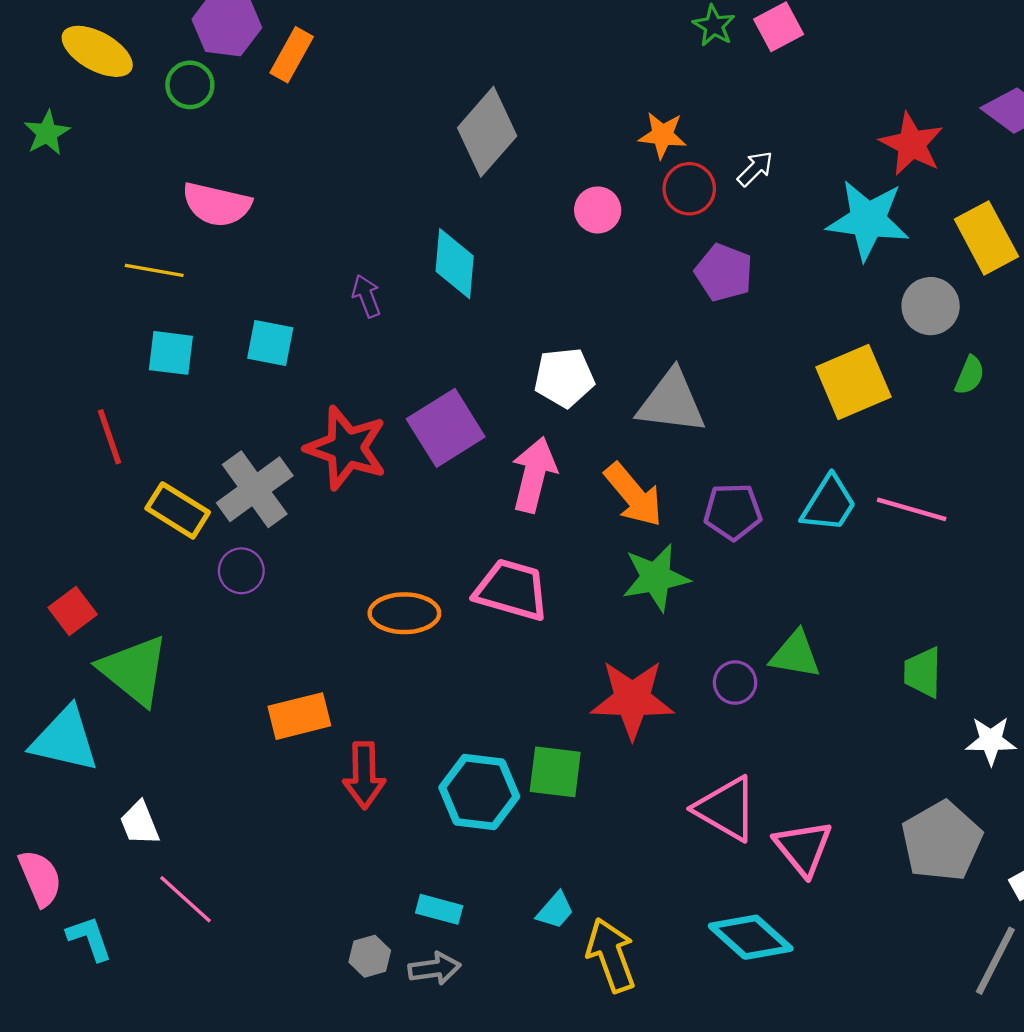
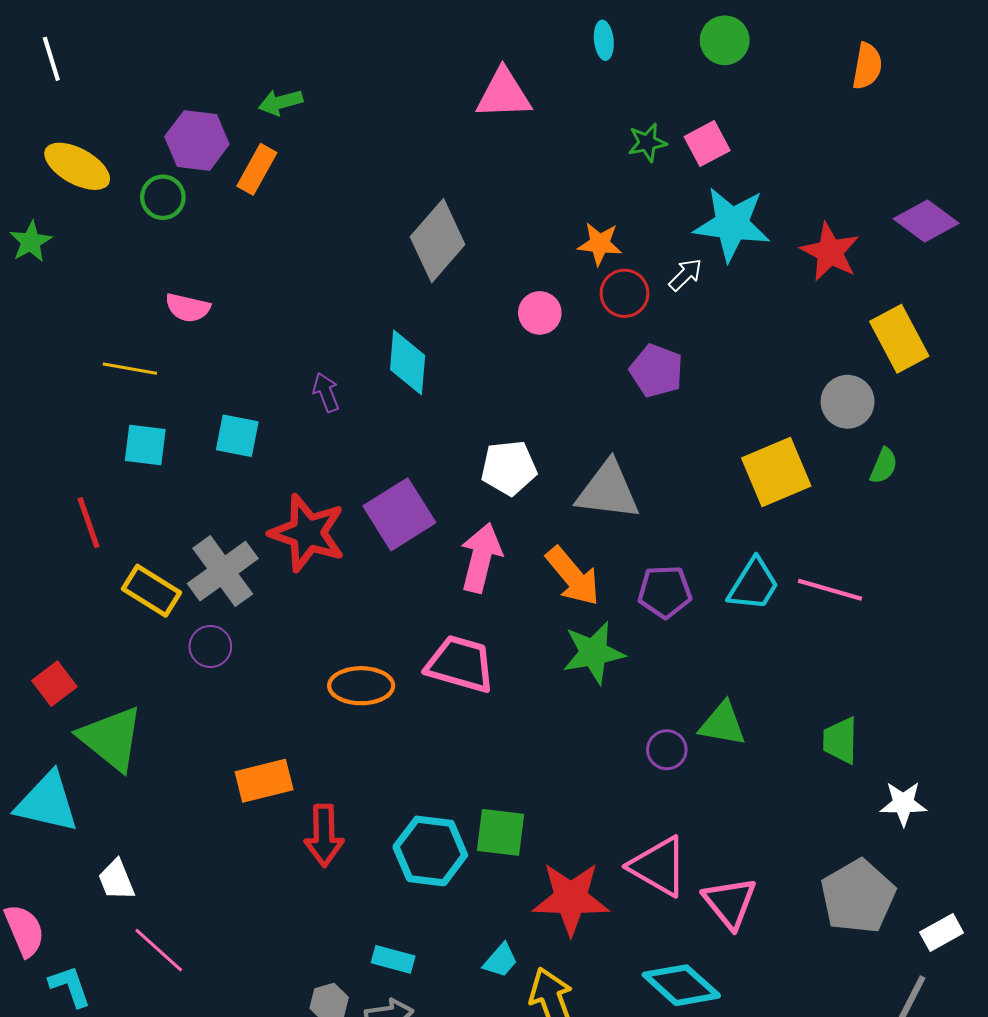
green star: (714, 26) -> (647, 143), turned 30
pink semicircle: (217, 204) -> (188, 308), size x0.7
cyan star: (868, 220) -> (732, 224), moved
red star: (632, 699) -> (571, 898), moved

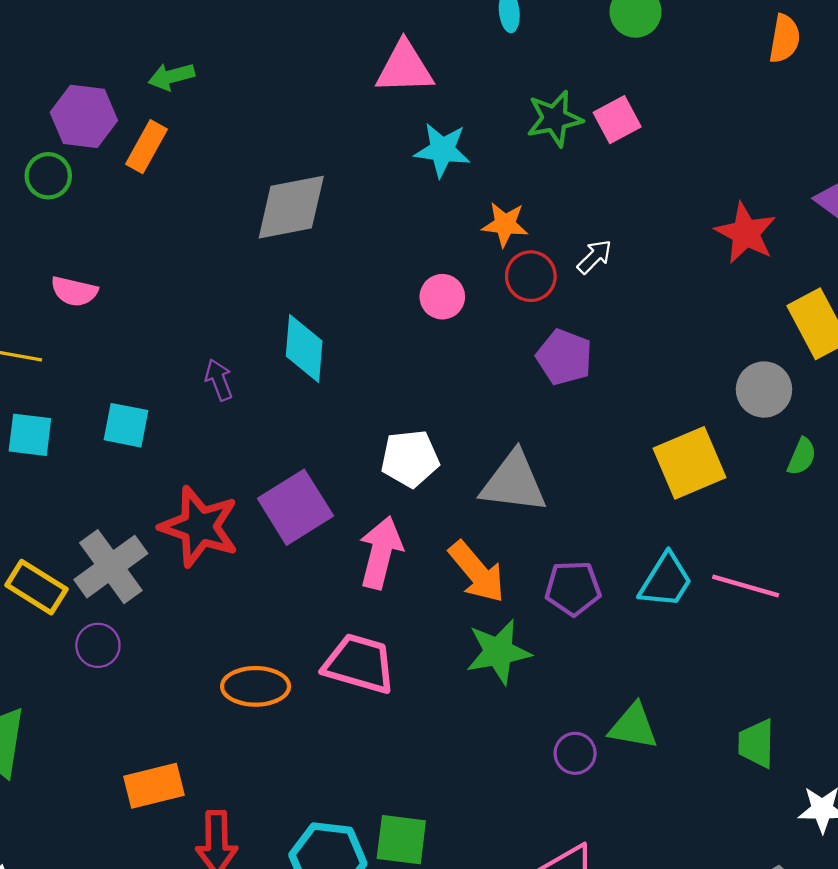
green star: (647, 143) -> (555, 119), size x1.4
cyan star: (732, 224) -> (442, 150), moved, size x0.7
gray diamond: (438, 241) -> (291, 207), moved, turned 38

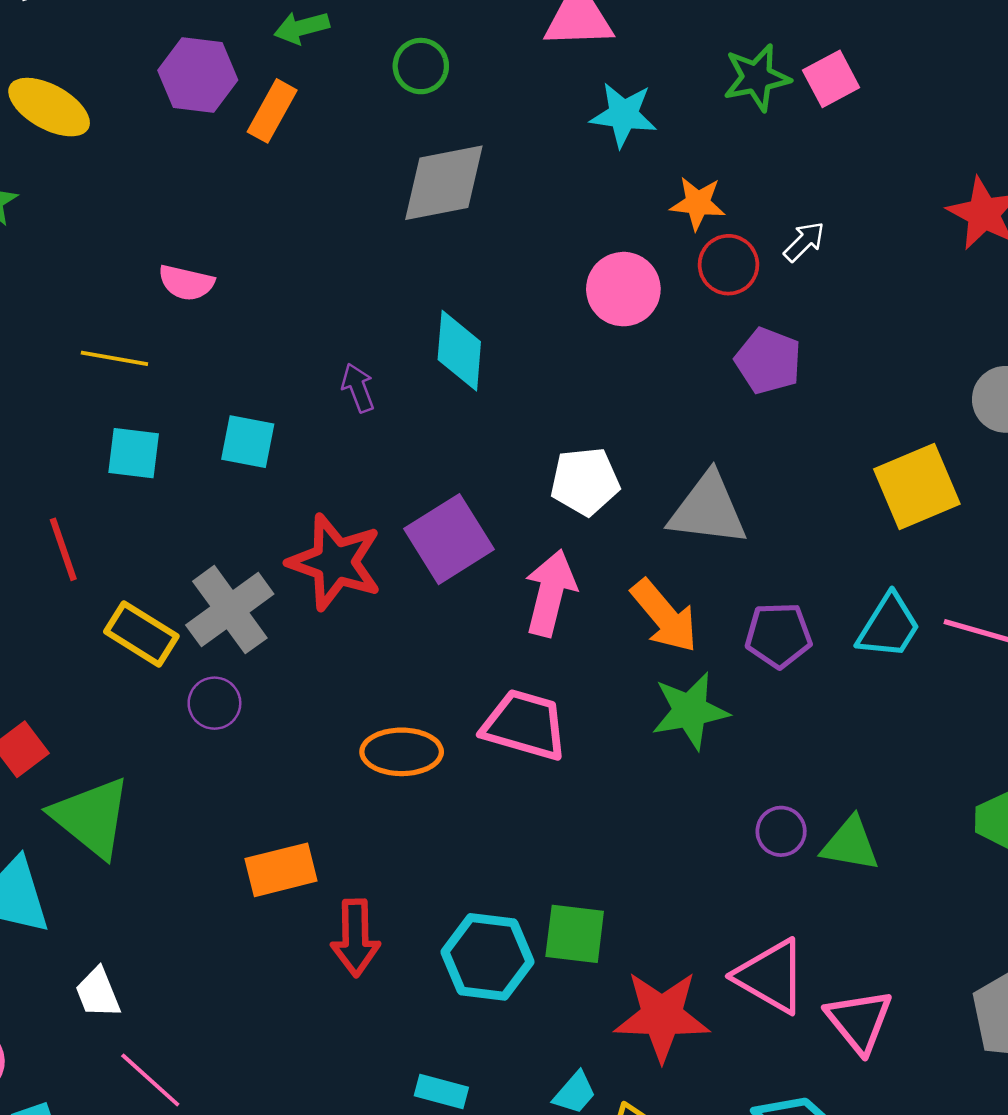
green circle: (48, 176) -> (421, 66), moved
pink circle: (442, 297) -> (623, 289), size x1.4
green triangle: (633, 726) -> (850, 844), moved

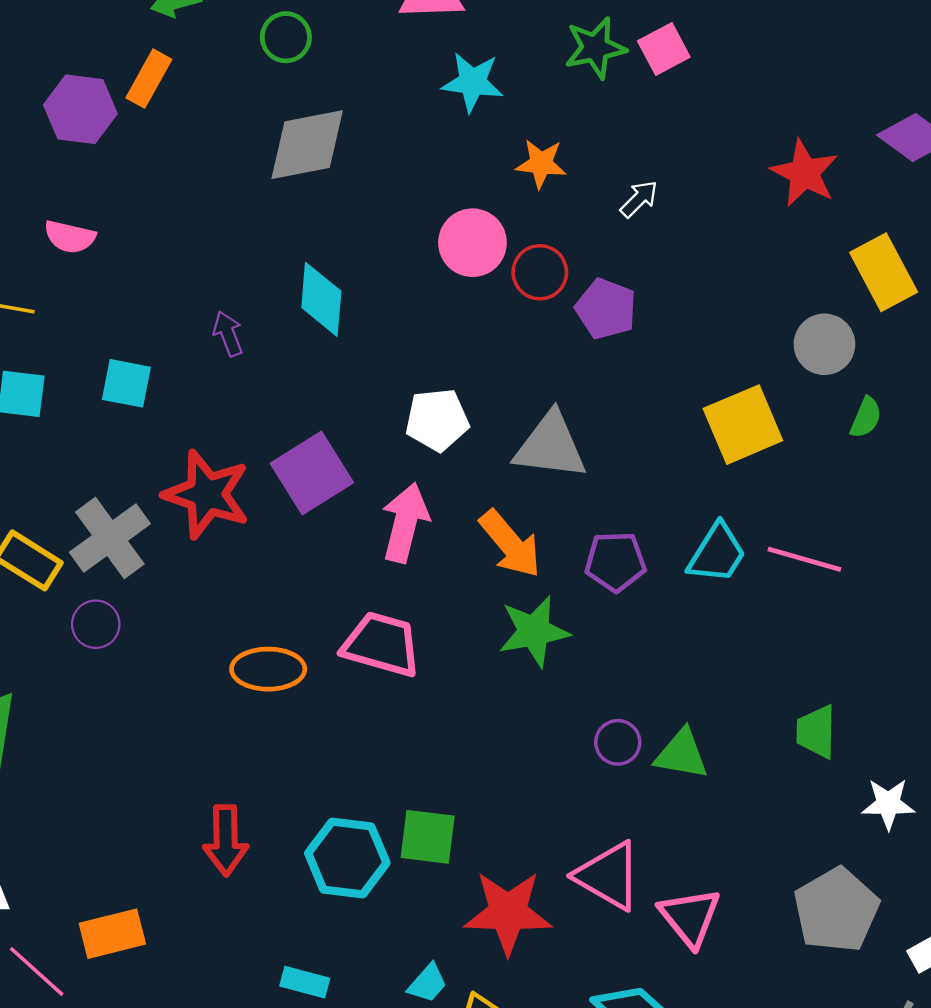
purple hexagon: (198, 75) -> (80, 109), moved
red circle: (728, 265) -> (540, 272), moved
orange rectangle: (281, 870) -> (112, 934), moved

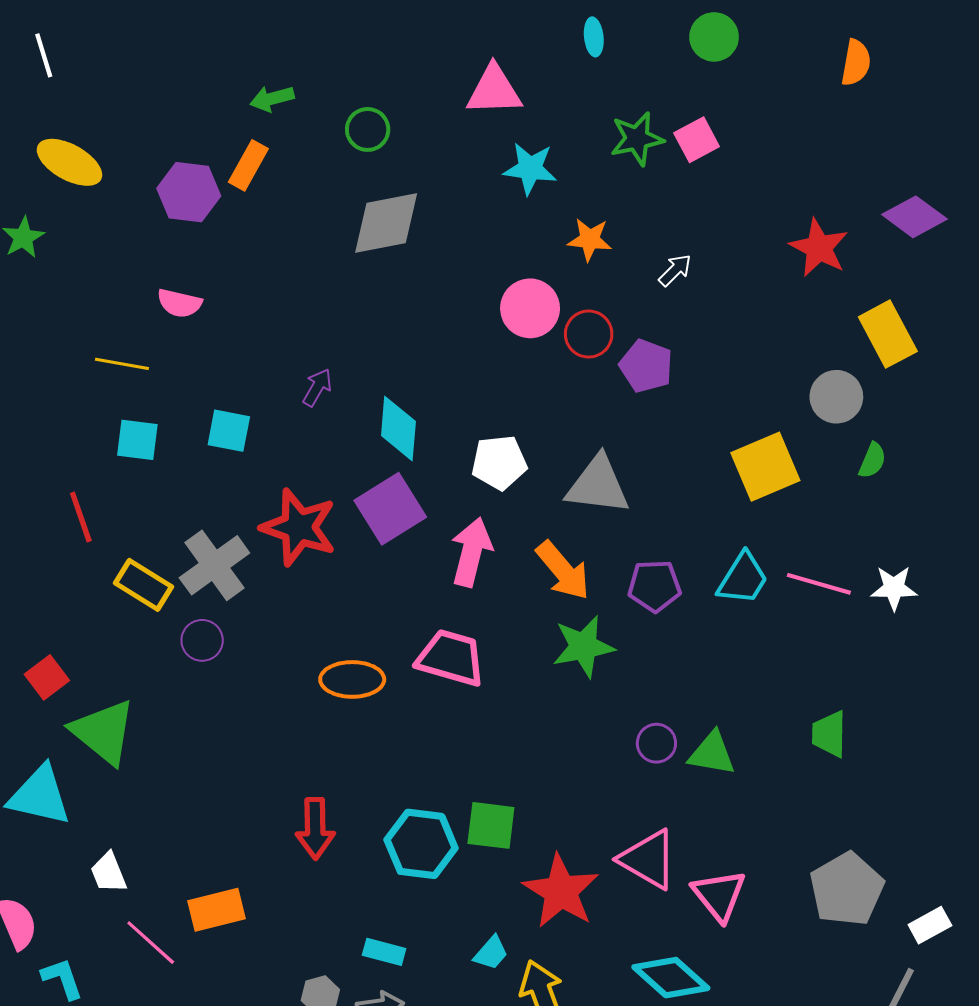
cyan diamond: (321, 299) -> (398, 429), moved
purple arrow: (228, 334) -> (317, 387), turned 51
white star: (888, 804) -> (894, 588), moved
red star: (508, 912) -> (561, 891), turned 30

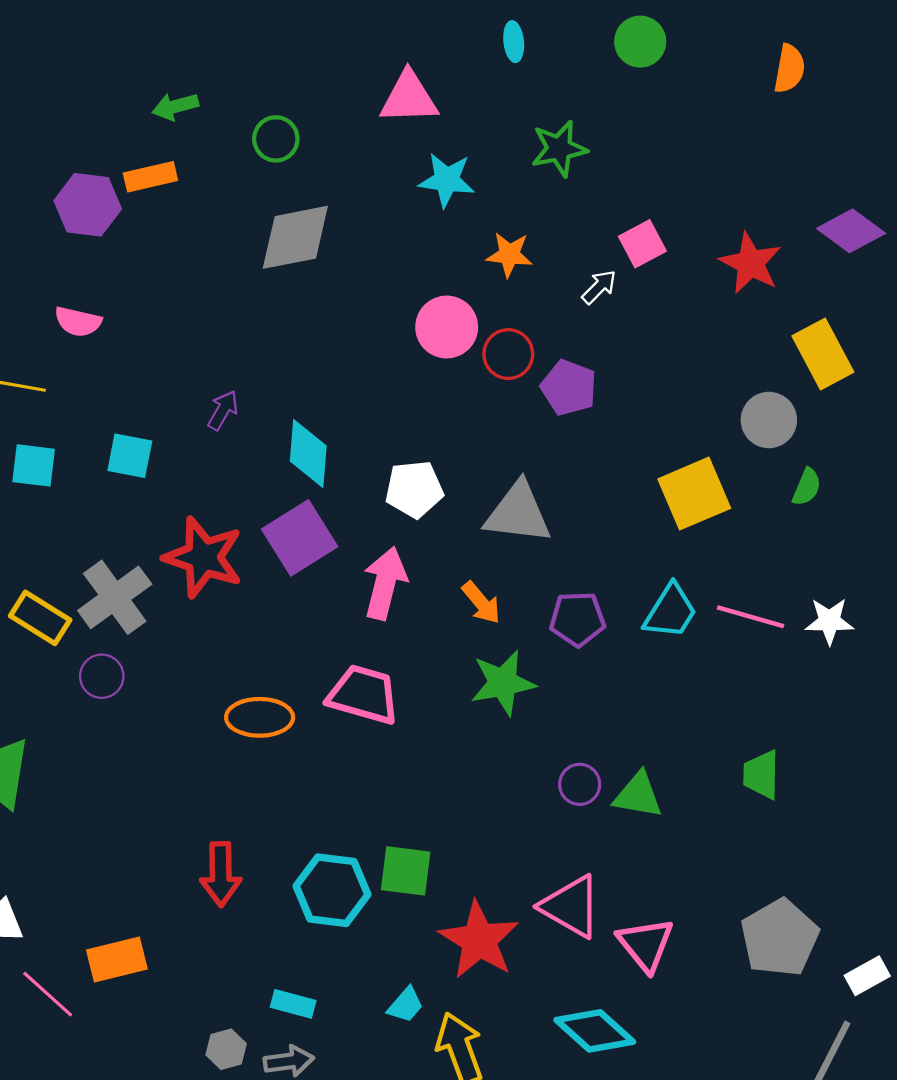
pink square: (697, 140) -> (642, 244), moved
orange rectangle: (248, 165) -> (150, 177), turned 48
orange arrow: (563, 570) -> (481, 603), size x0.7

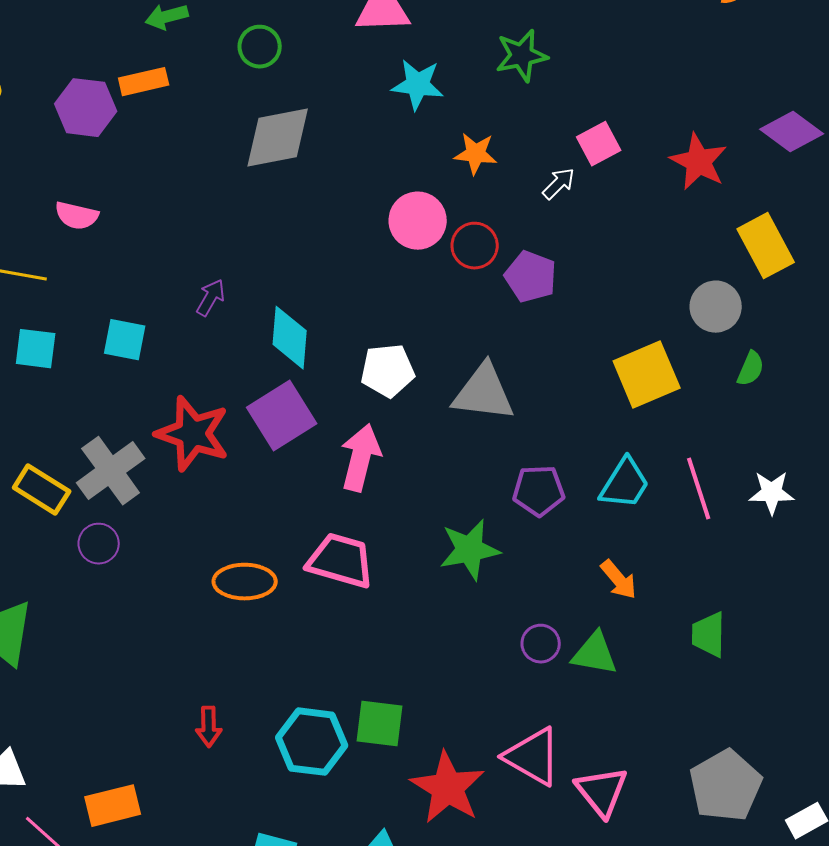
orange arrow: (481, 603) -> (619, 580), moved
pink line: (750, 617) -> (699, 489), turned 56
red arrow: (221, 874) -> (209, 727), size x0.7

